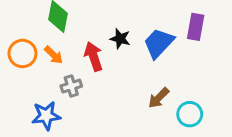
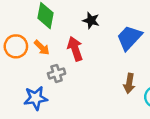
black star: (120, 39) -> (91, 20), moved
brown arrow: (159, 98) -> (129, 83), turned -36

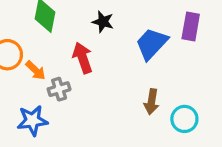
orange arrow: (42, 48) -> (36, 70), moved

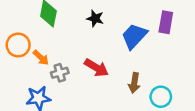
red arrow: (83, 58) -> (96, 68), moved, turned 140

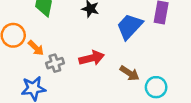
red arrow: (96, 68) -> (92, 58), turned -45
brown arrow: (134, 83) -> (130, 73), turned -66

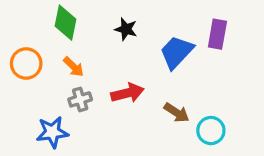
orange arrow: (36, 48) -> (74, 67), moved

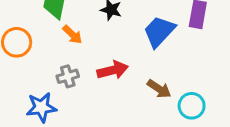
orange arrow: (74, 67) -> (72, 35), moved

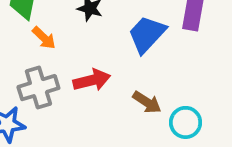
gray cross: (68, 76) -> (38, 88), size x1.5

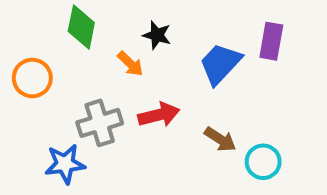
orange arrow: (44, 38) -> (130, 64), moved

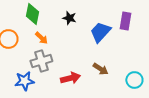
orange arrow: (130, 64) -> (41, 38), moved
red arrow: (159, 115) -> (70, 78), moved
cyan circle: (263, 162) -> (134, 80), moved

